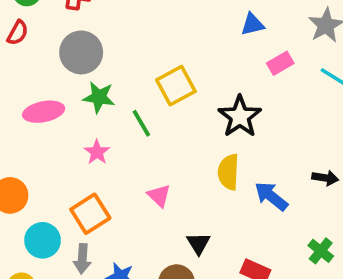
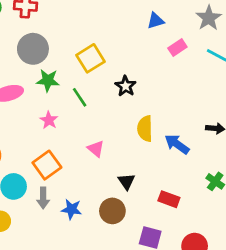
yellow square: (176, 86) -> (91, 58), moved
black star: (240, 116) -> (126, 86), moved, size x0.7

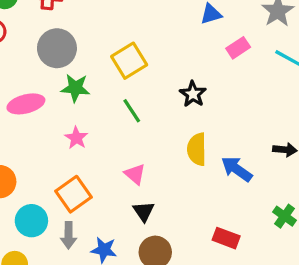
black star: (126, 86) -> (193, 94), moved
green line: (80, 97) -> (132, 111), moved
black triangle: (126, 181) -> (144, 211), moved

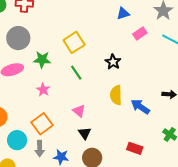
gray circle: (57, 48) -> (18, 38), moved

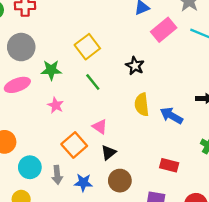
pink rectangle: (140, 33) -> (164, 30), size x1.5
orange square: (42, 124) -> (74, 145), moved
black triangle: (85, 133) -> (109, 152), turned 32

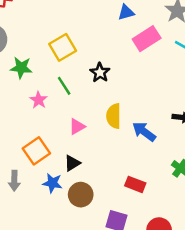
black star: (135, 66) -> (100, 73), moved
pink star: (56, 105) -> (39, 100), moved
pink triangle: (100, 127) -> (77, 127), moved, turned 49
blue star: (83, 183) -> (52, 183), moved

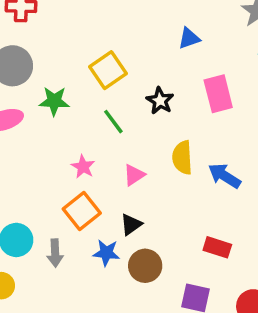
blue triangle: (126, 12) -> (189, 38), moved
pink rectangle: (147, 39) -> (218, 94), moved, turned -68
pink star: (39, 100) -> (83, 167), moved

